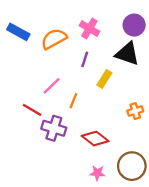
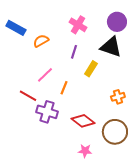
orange semicircle: (54, 39) -> (41, 41), moved, size x0.7
brown circle: (132, 166) -> (115, 132), moved

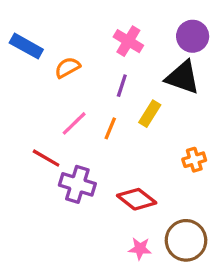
orange line: (64, 88) -> (110, 128), moved
brown circle: (115, 132) -> (186, 240), moved

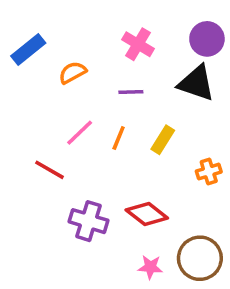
blue rectangle: (26, 46) -> (28, 50), turned -68
purple line: (122, 86) -> (131, 92), turned 70
yellow rectangle: (150, 114) -> (163, 140), moved
purple cross: (77, 184) -> (88, 221), moved

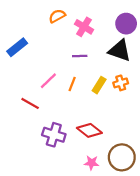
blue rectangle: (28, 50) -> (17, 47), moved
orange semicircle: (73, 73) -> (57, 16), moved
orange cross: (209, 172) -> (121, 83), moved

